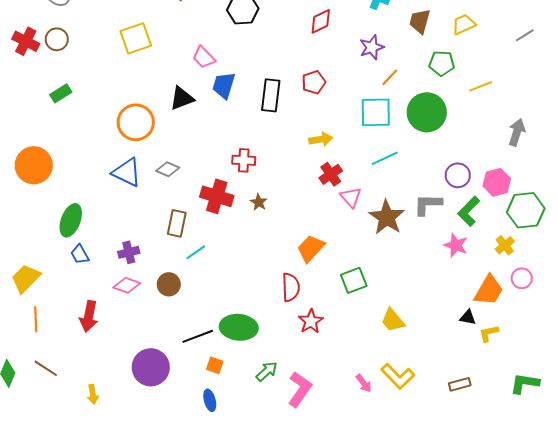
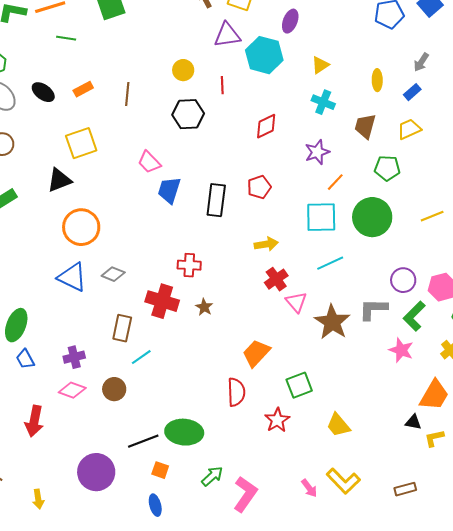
yellow line: (481, 86) -> (432, 216), moved
black triangle: (182, 98) -> (59, 180), moved
red star: (311, 321) -> (277, 420), moved

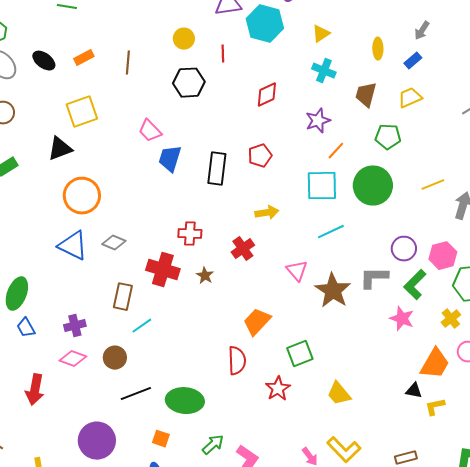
red cross: (276, 279) -> (243, 249), moved
black line: (143, 441) -> (136, 394), moved

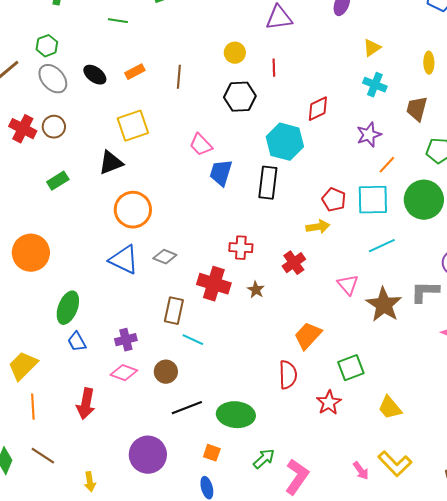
cyan hexagon: (265, 24) -> (285, 142), moved
red pentagon: (260, 156) -> (334, 200), moved, turned -30
cyan line: (142, 326) -> (193, 340), turned 60

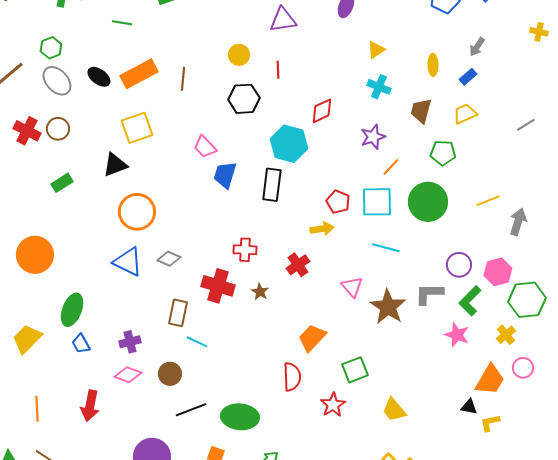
orange rectangle: (135, 72) -> (139, 74), size x1.8
cyan line: (382, 246) -> (386, 248), turned 40
yellow trapezoid: (23, 366) -> (27, 339), moved

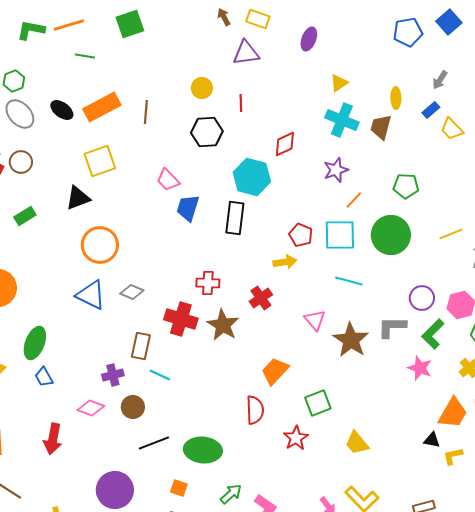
cyan cross: (379, 87) -> (342, 120), size x1.4
brown trapezoid: (421, 111) -> (381, 127), moved
yellow trapezoid: (465, 114) -> (452, 129), moved, turned -110
brown star: (260, 292) -> (223, 325), size x1.8
purple cross: (130, 342) -> (113, 375), moved

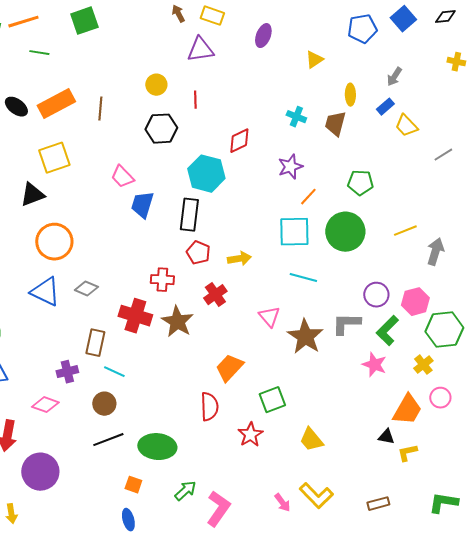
yellow triangle: (339, 83) -> (314, 60), moved
cyan cross: (342, 120) -> (296, 117), size x0.6
red pentagon: (301, 235) -> (198, 253), moved
brown circle: (133, 407) -> (104, 404), moved
purple circle: (115, 490) -> (40, 472), moved

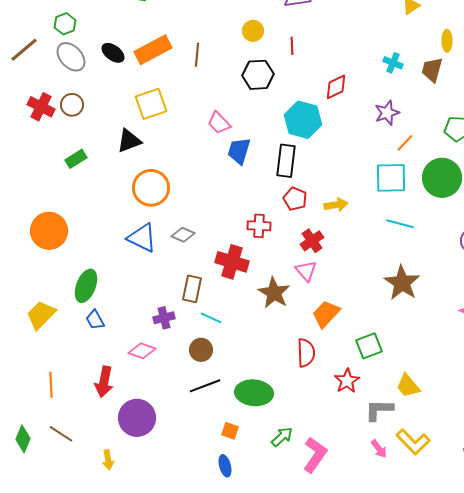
pink triangle: (269, 317) -> (306, 271), moved
brown star: (177, 322) -> (274, 293), moved
gray L-shape: (346, 324) -> (379, 410), moved

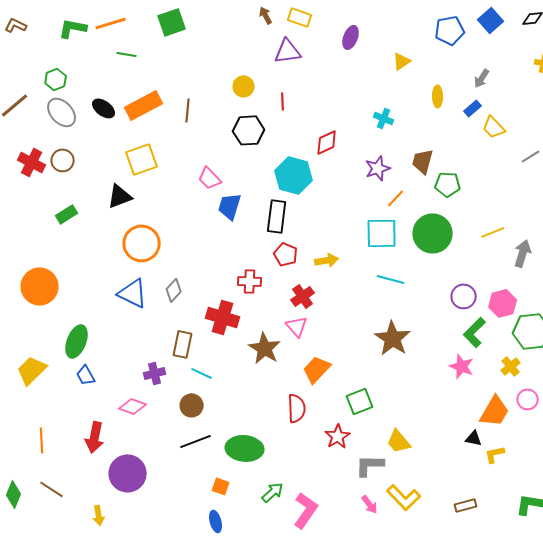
brown trapezoid: (432, 70) -> (423, 161), moved
gray diamond: (183, 235) -> (174, 290), turned -70

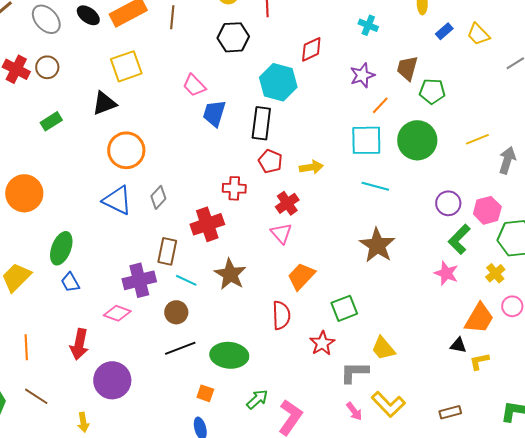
blue rectangle: (473, 108) -> (444, 31), moved
red cross: (223, 317) -> (207, 224), turned -36
brown star: (265, 348) -> (230, 274), moved
purple cross: (155, 373) -> (139, 280), size x1.5

